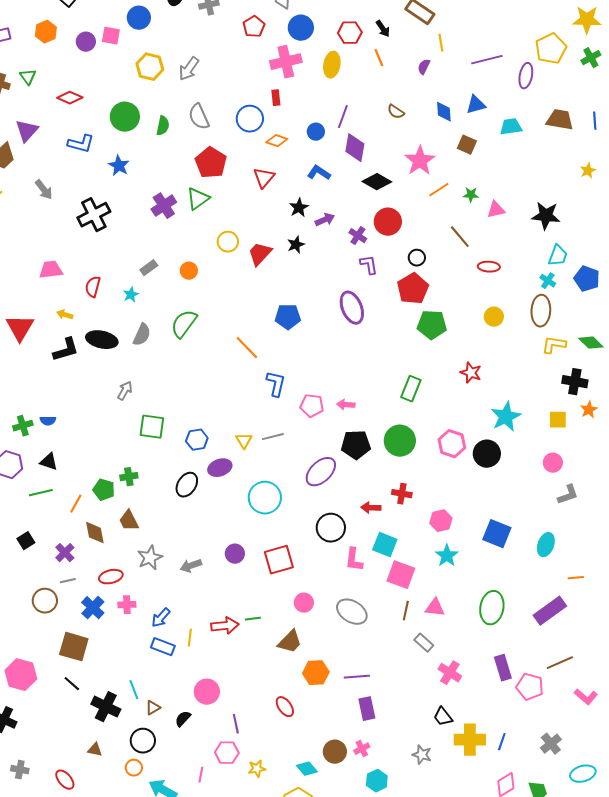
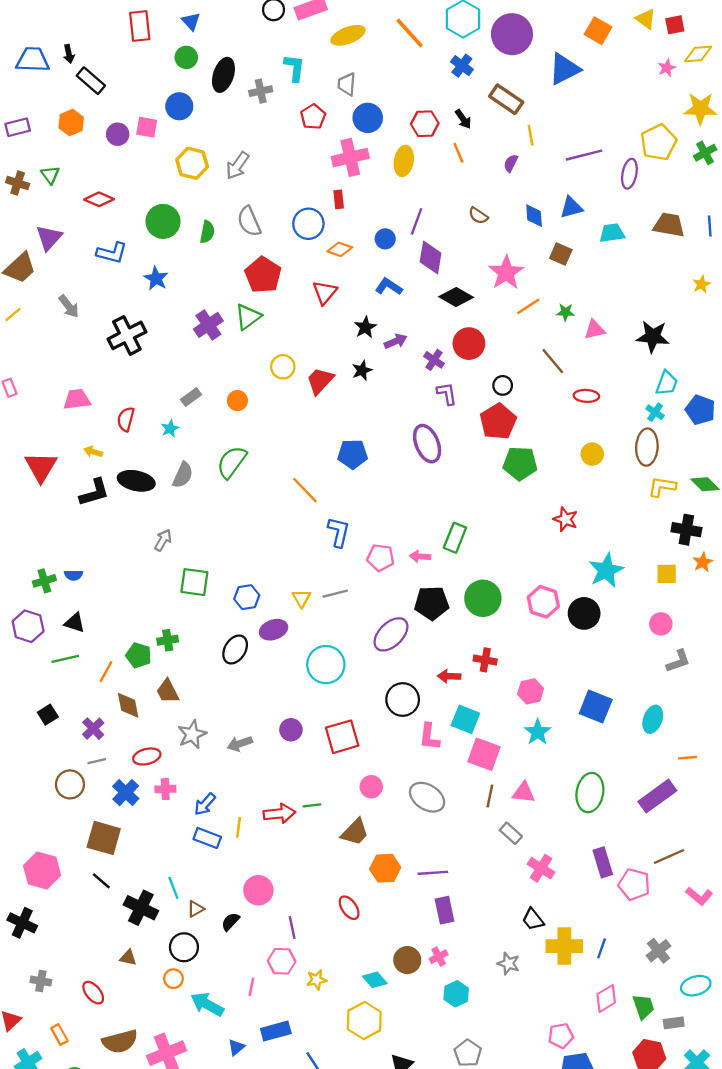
green rectangle: (411, 389) -> (455, 538), moved

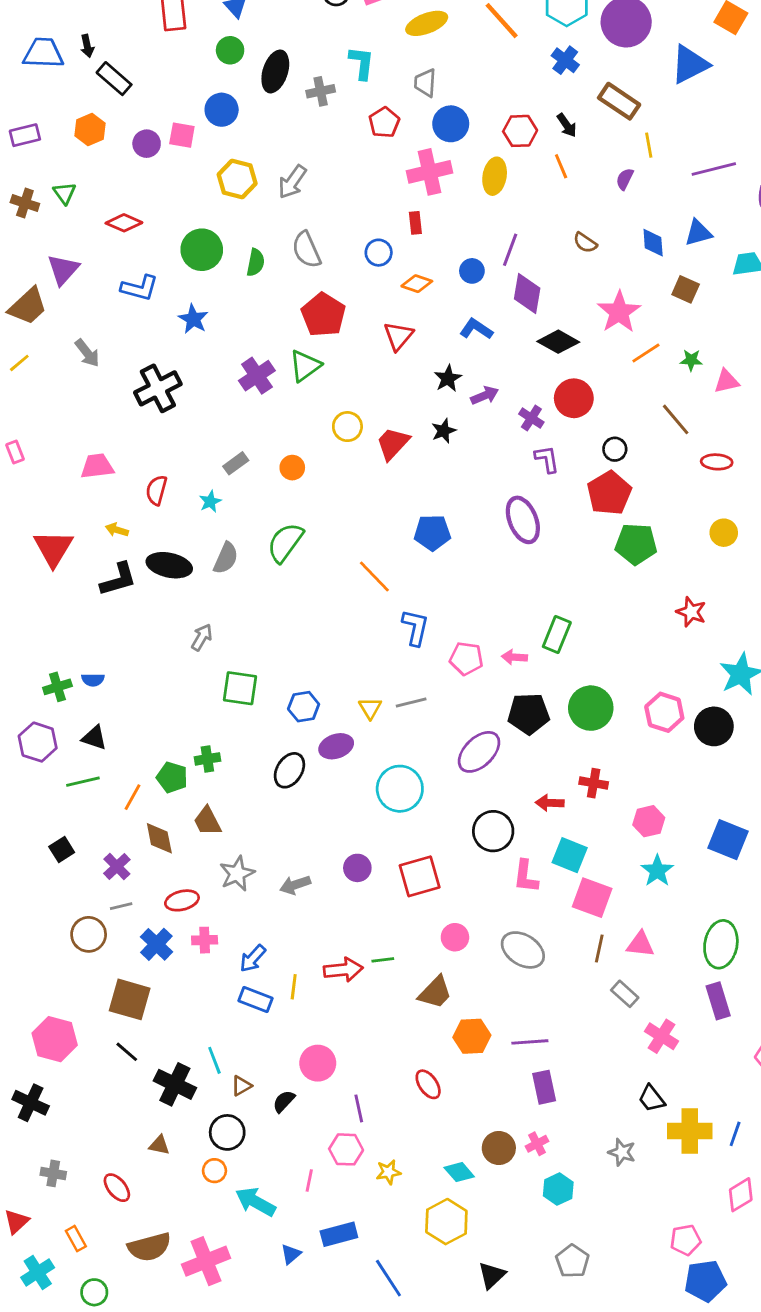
blue circle: (308, 224) -> (379, 253), size x0.7
purple rectangle: (603, 862) -> (718, 1001), moved

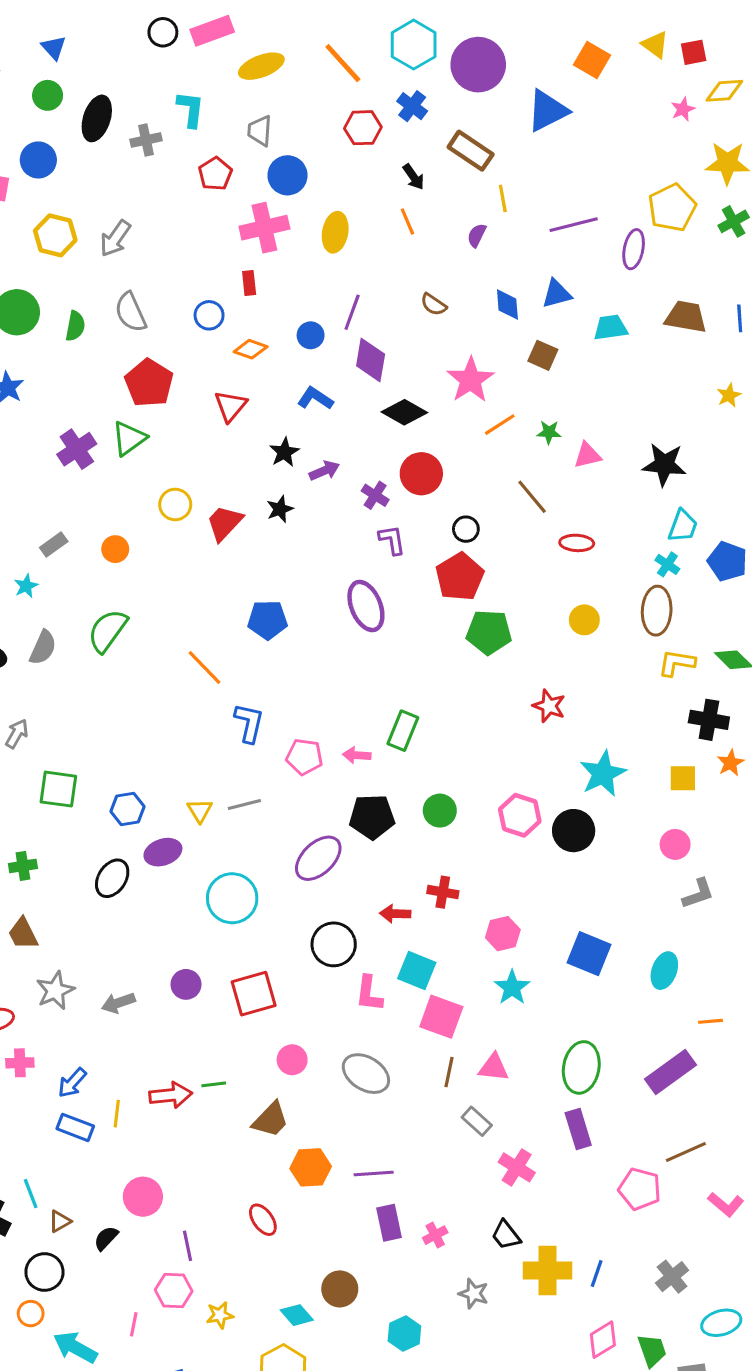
red hexagon: (520, 131) -> (363, 128), moved
green circle: (591, 708) -> (440, 811), size x0.7
pink cross: (537, 1144) -> (435, 1235), moved

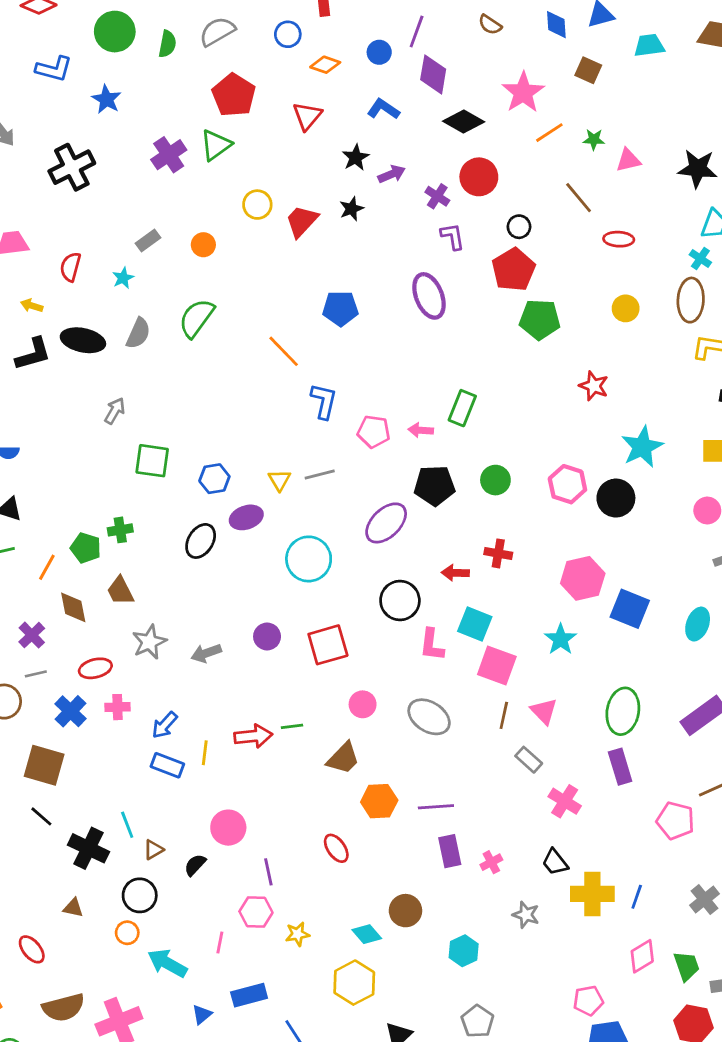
gray semicircle: (131, 312) -> (217, 32), turned 84
pink hexagon: (503, 934) -> (583, 578), moved, size x1.4
pink triangle: (494, 1067) -> (544, 711), turned 40

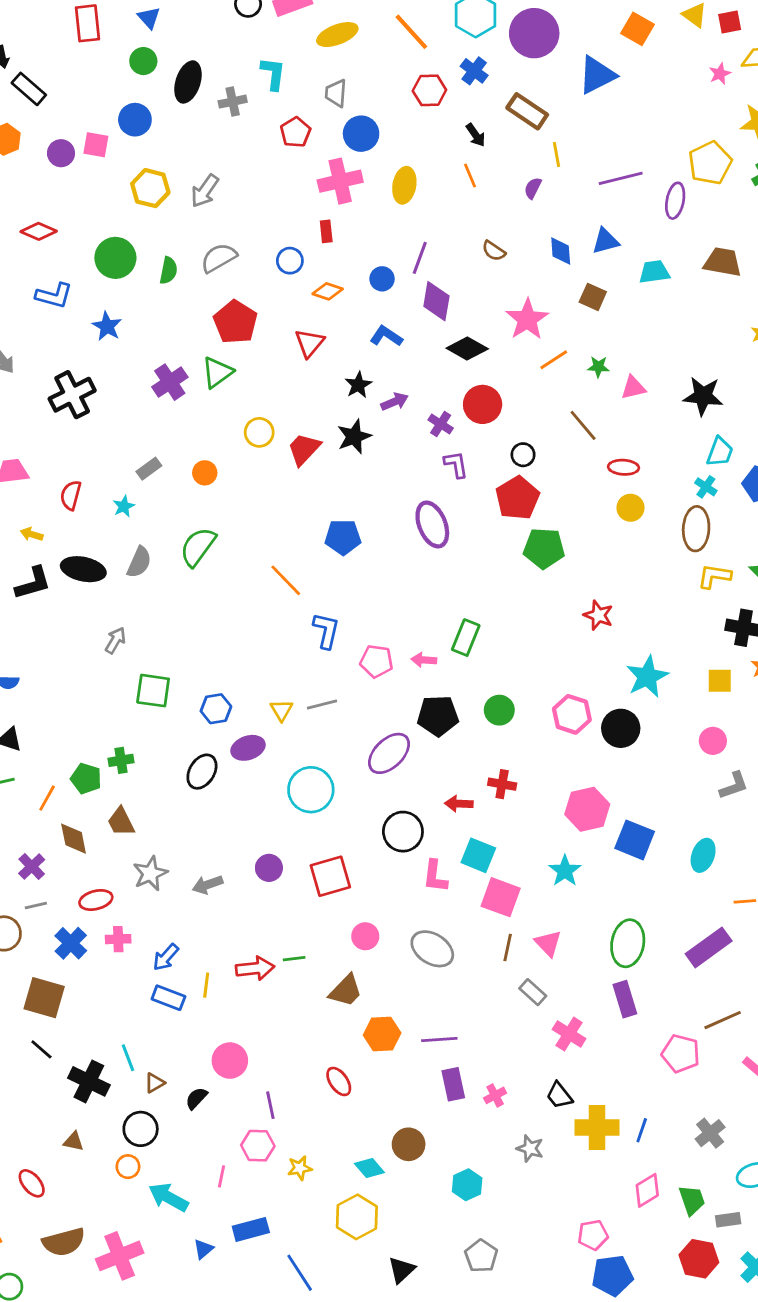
black star: (351, 209) -> (354, 437), size x1.4
yellow circle: (626, 308) -> (630, 508), moved

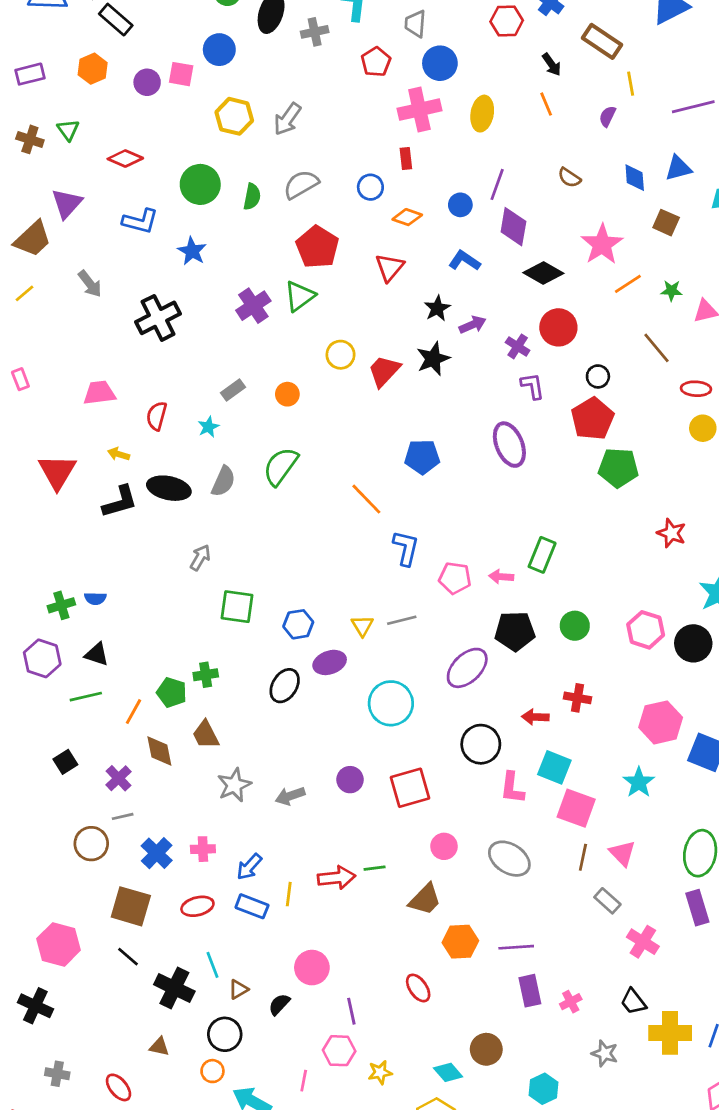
red ellipse: (96, 900) -> (197, 906), moved

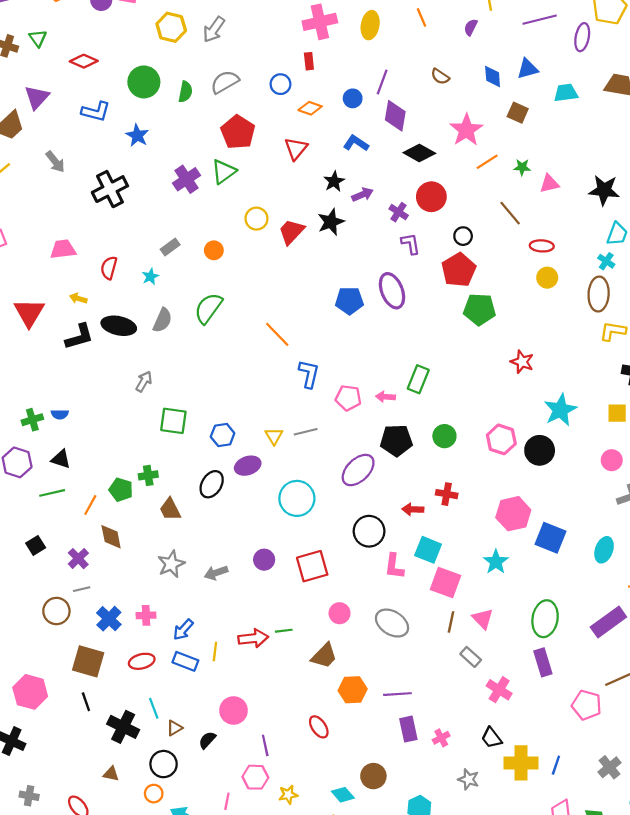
blue pentagon: (422, 457) -> (349, 301), moved
brown trapezoid: (206, 735) -> (170, 509), moved
black line: (128, 957) -> (86, 702), turned 30

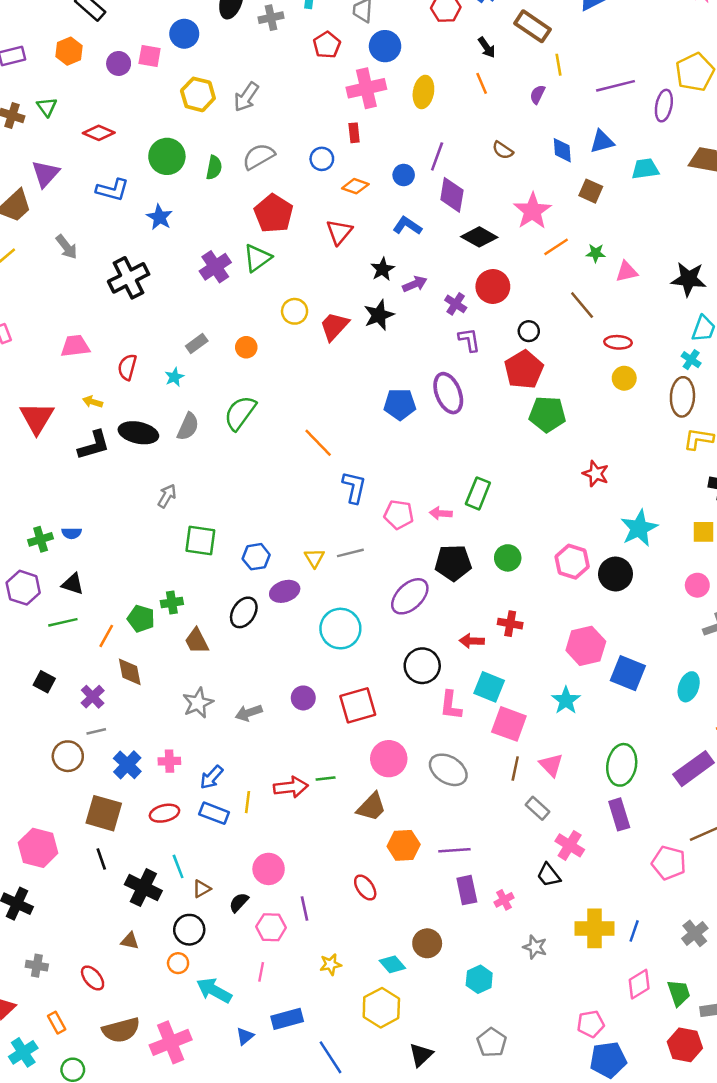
black square: (36, 545) -> (44, 682), turned -30
pink circle: (340, 613) -> (389, 759), size x1.5
black trapezoid: (491, 738) -> (549, 875), moved
pink hexagon: (255, 777) -> (271, 927), moved

